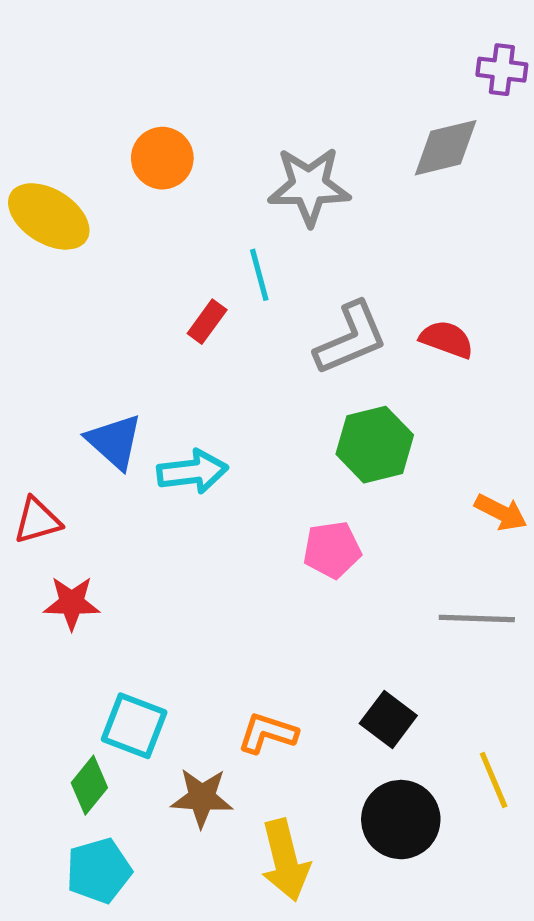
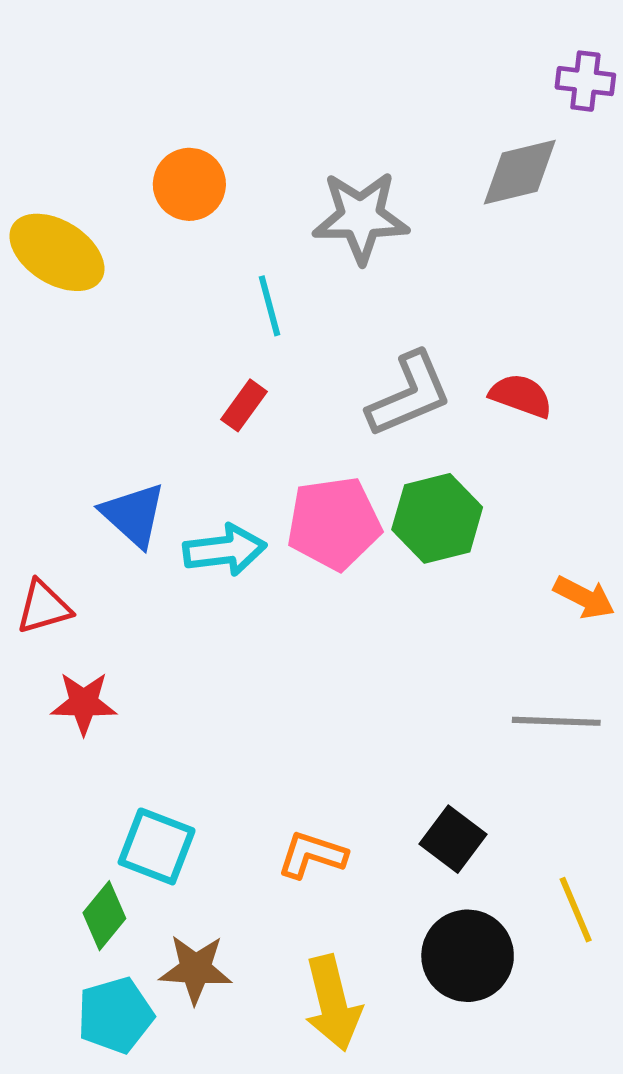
cyan line: (259, 275) -> (270, 306), moved
red rectangle: (207, 322) -> (244, 405), moved
pink pentagon: (332, 550) -> (334, 523), moved, size x1.4
brown star: (202, 798) -> (195, 969), moved

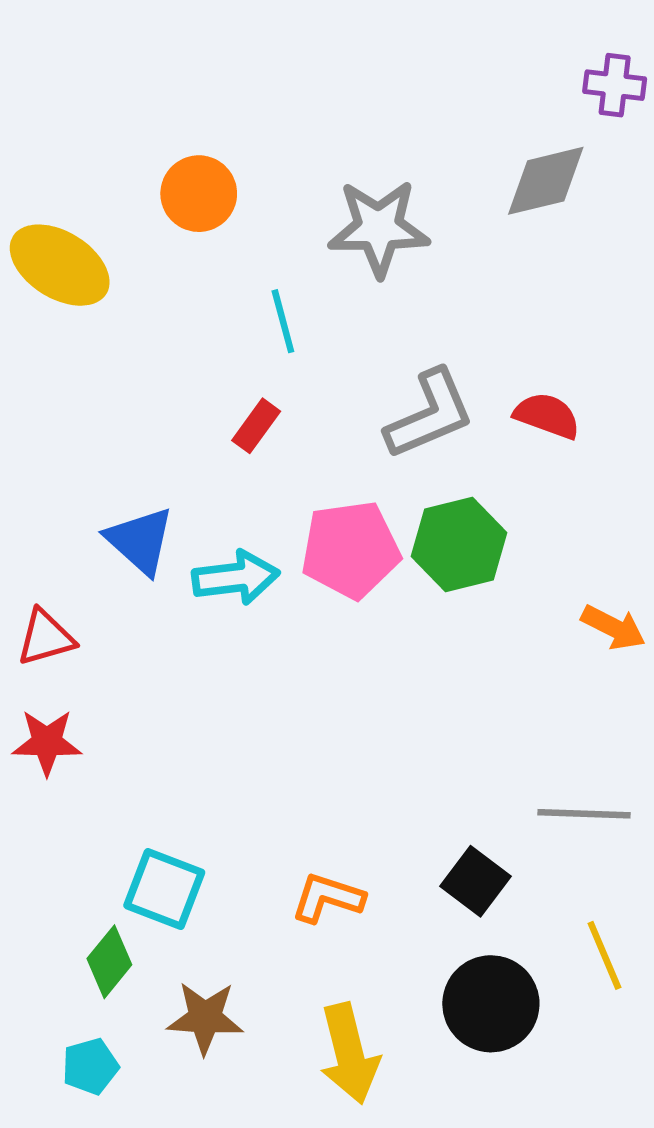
red star: (84, 703) -> (47, 742), moved
gray line: (556, 721) -> (584, 814), moved
cyan pentagon: (115, 1015) -> (90, 1066), moved, size x0.7

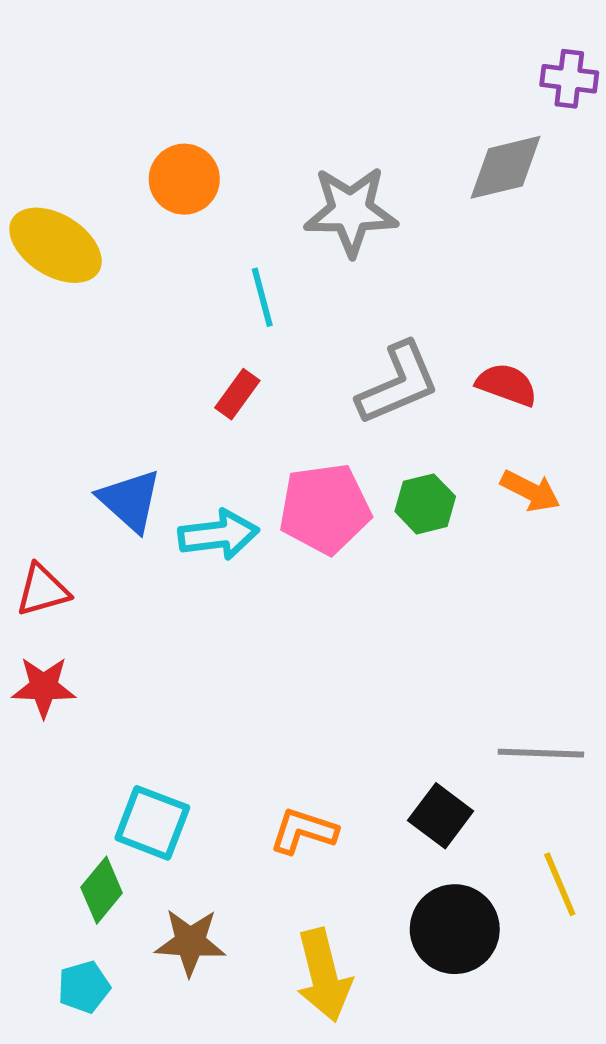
green hexagon: (459, 544) -> (425, 504), size x0.7
orange arrow: (613, 627) -> (530, 491), moved

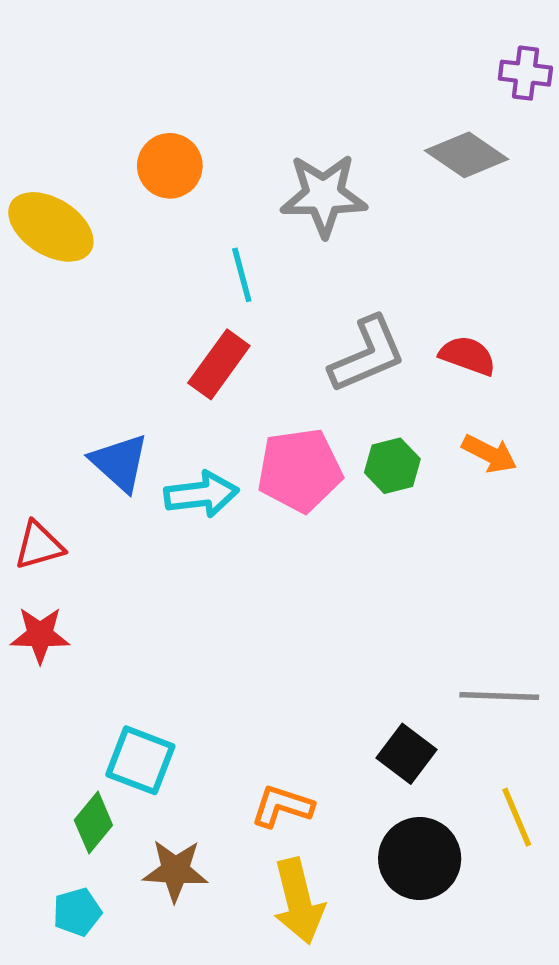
gray diamond: (506, 167) -> (467, 155), turned 48
red rectangle: (237, 394) -> (219, 364), size x1.5
orange L-shape: (304, 831) -> (282, 806), moved

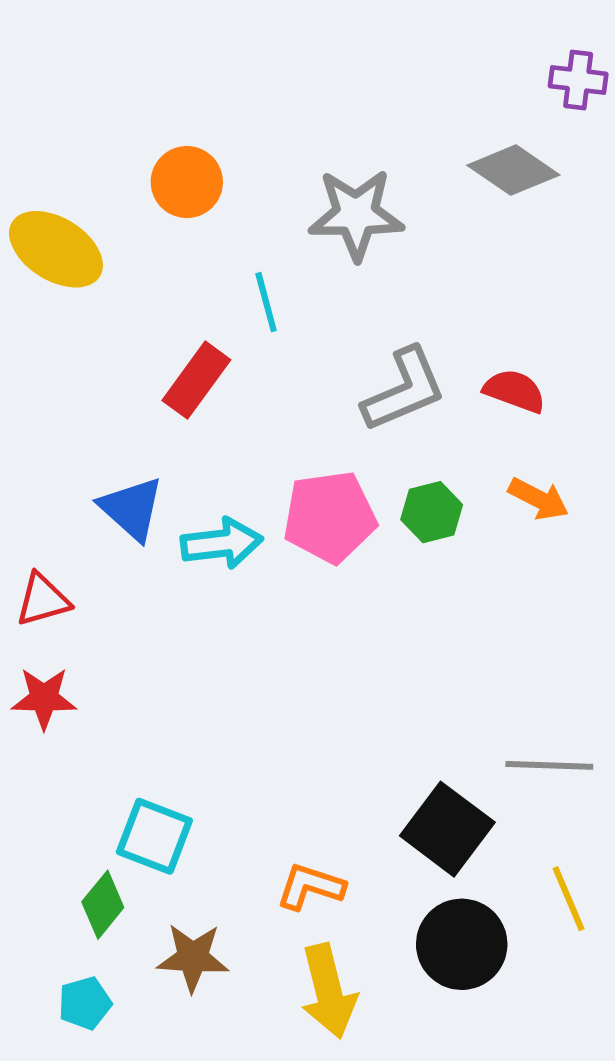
red rectangle: (219, 364) -> (196, 380), moved
black square: (407, 754) -> (447, 829), size x1.4

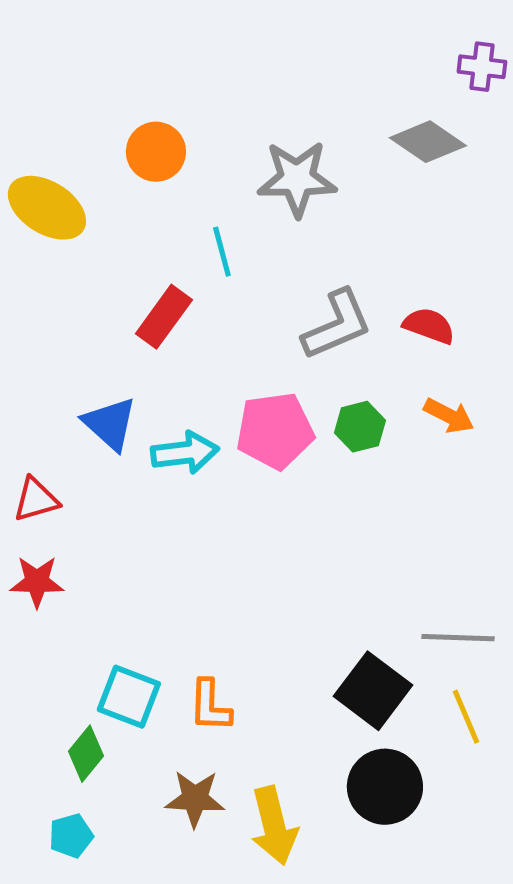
orange L-shape: (310, 887) -> (210, 706), moved, turned -106
yellow line: (569, 899) -> (466, 717), moved
brown star: (193, 957) -> (195, 799), moved

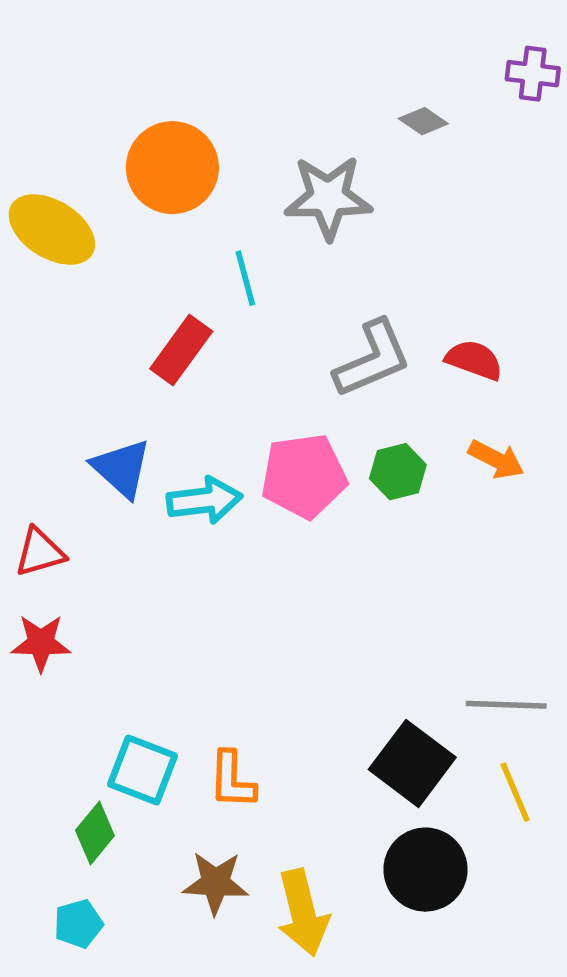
gray diamond: (428, 142) -> (423, 121), moved, size x0.6
orange circle: (156, 152) -> (172, 168), size x1.4

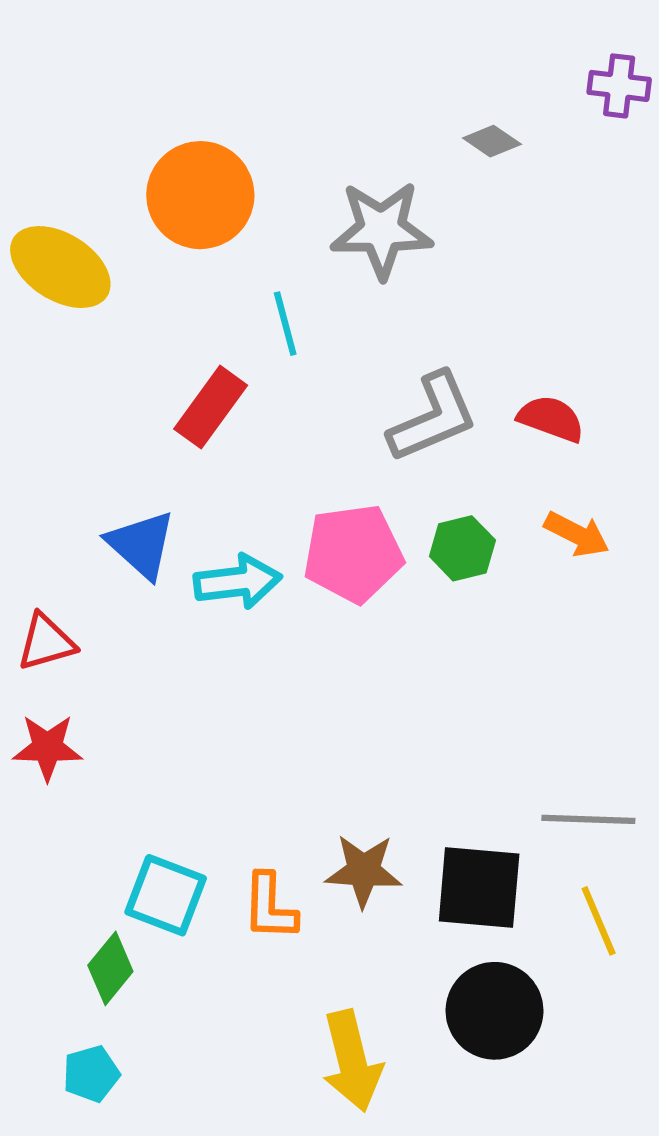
black square: (412, 763) -> (479, 887), turned -32
brown star: (215, 883) -> (363, 871), moved

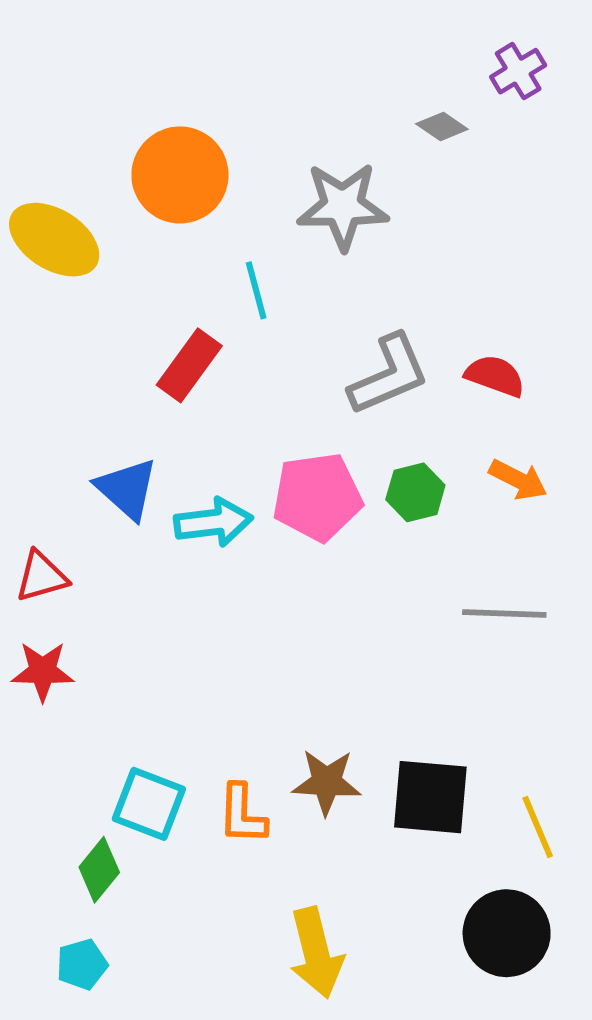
purple cross: (619, 86) -> (518, 71), moved, turned -38
gray line: (588, 819) -> (504, 614), moved
black circle: (495, 1011) -> (507, 933), moved

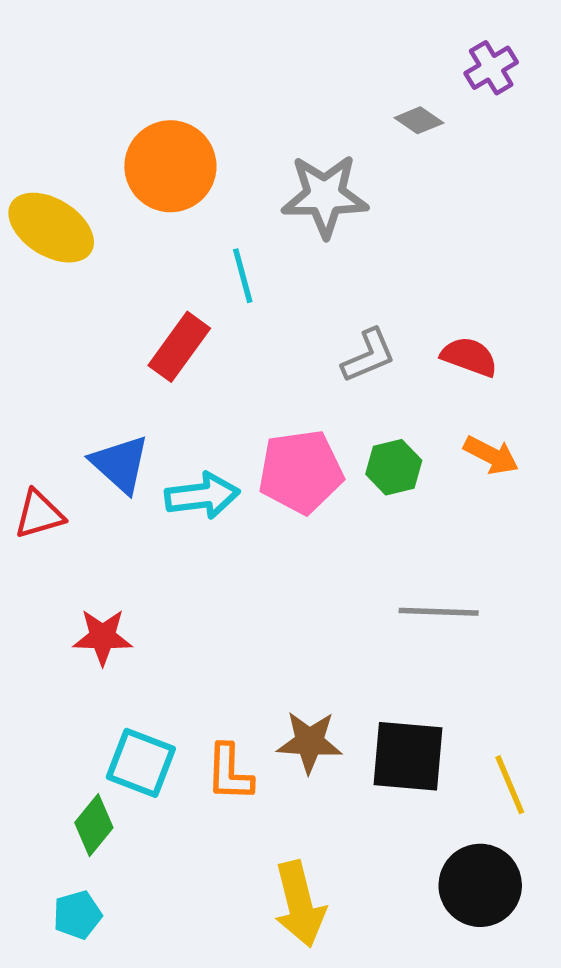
gray L-shape: (389, 375) -> (369, 356), size x0.7
red triangle: (41, 577) -> (39, 514), moved
gray line: (504, 614) -> (439, 612), moved
red star: (43, 671) -> (103, 637), moved

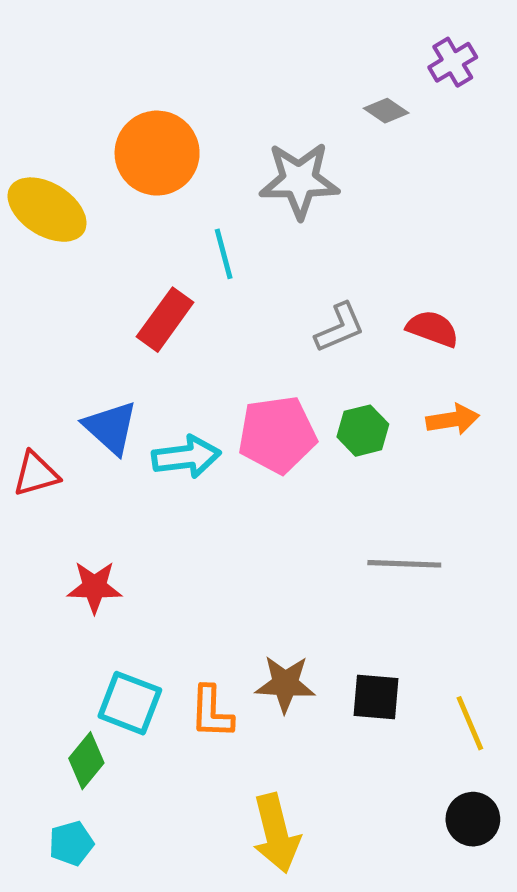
orange arrow: (491, 455) -> (453, 419), turned -36
black square: (408, 756) -> (376, 697), size x0.7
black circle: (480, 885) -> (473, 819), moved, size x0.7

